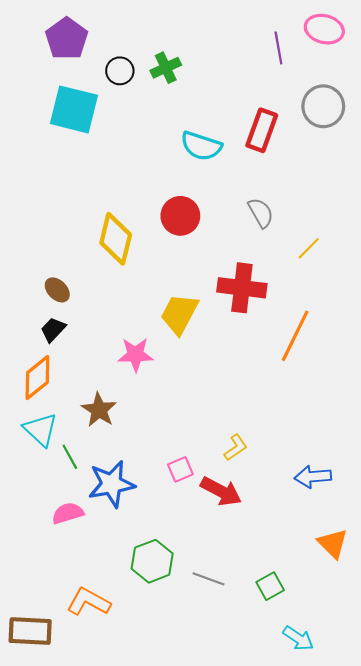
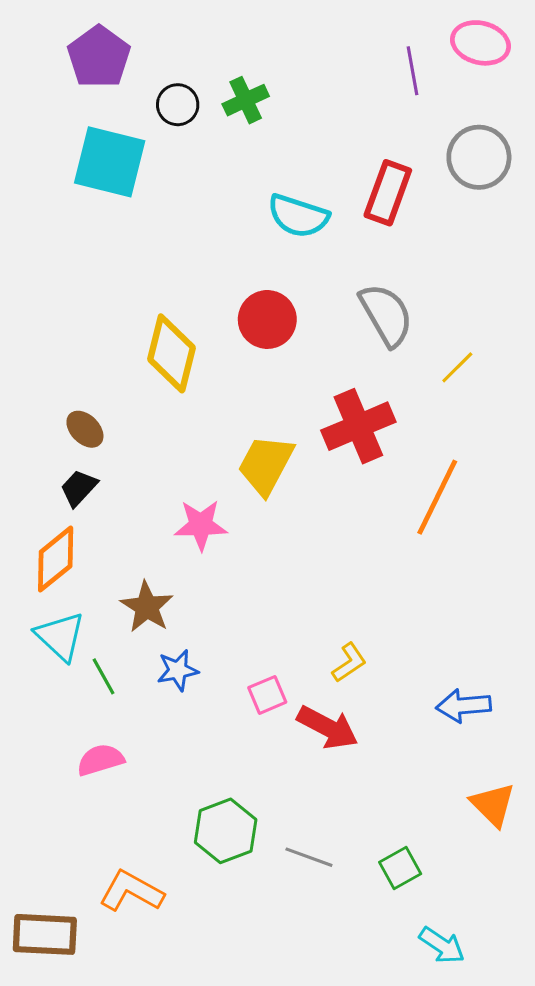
gray semicircle: (261, 213) -> (386, 315), size x1.4
red cross: (242, 288) -> (358, 426), turned -30
blue star: (111, 484) -> (178, 670), moved, size x0.6

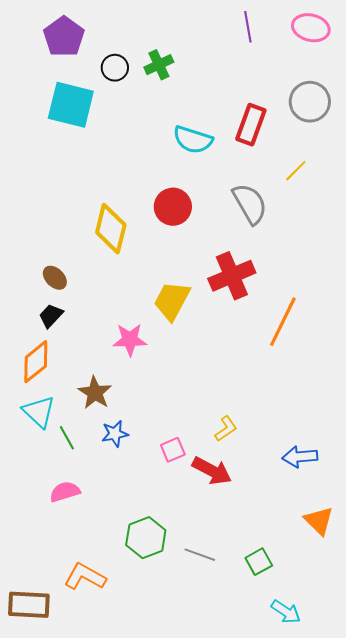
purple line: (413, 71) -> (248, 27), moved
yellow line: (457, 367) -> (296, 171), moved

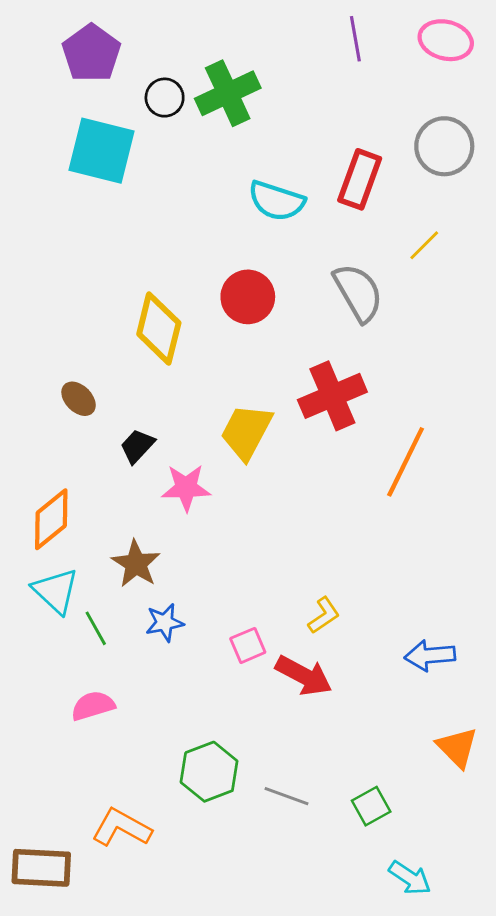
green cross: (159, 65) -> (228, 93), size x1.5
black trapezoid: (51, 316) -> (137, 446), moved

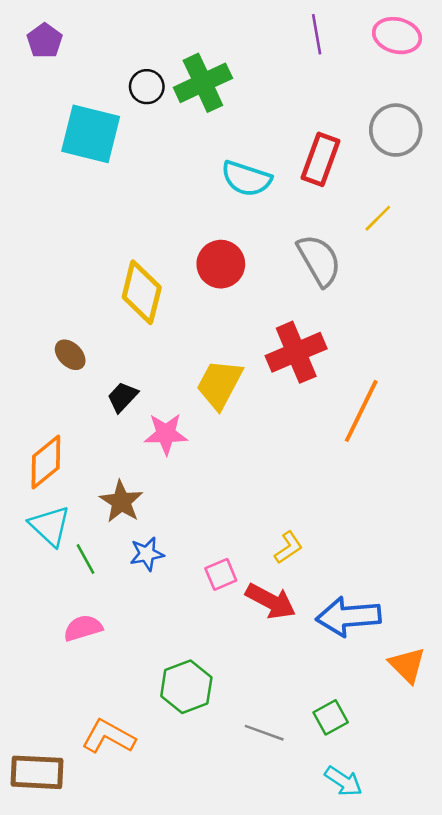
purple pentagon: (91, 53) -> (45, 41), moved, size x0.7
blue arrow: (430, 656) -> (348, 617), moved, size x1.4
gray line: (287, 796) -> (264, 733), moved
cyan arrow: (410, 878) -> (343, 781), moved

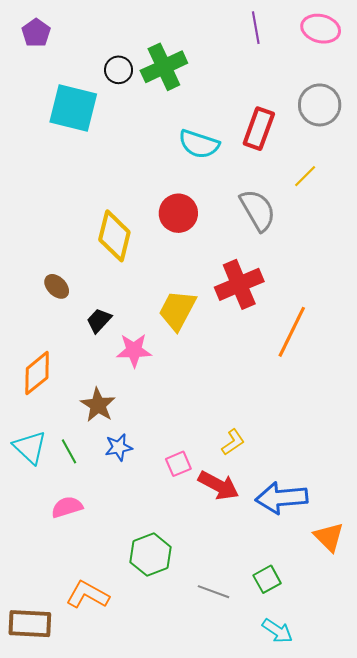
cyan triangle: (50, 526) -> (30, 447), moved

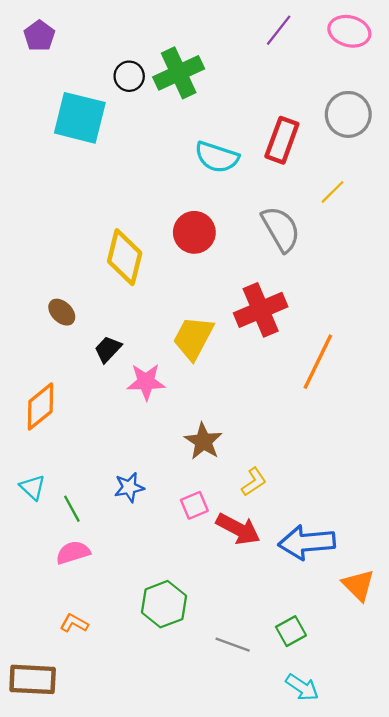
purple line: (256, 28) -> (279, 30), turned 48
brown star: (98, 405) -> (203, 441), moved
cyan triangle: (30, 447) -> (33, 487), size x0.7
green line: (69, 451) -> (72, 509), moved
orange L-shape: (88, 595) -> (74, 623), moved, size x0.6

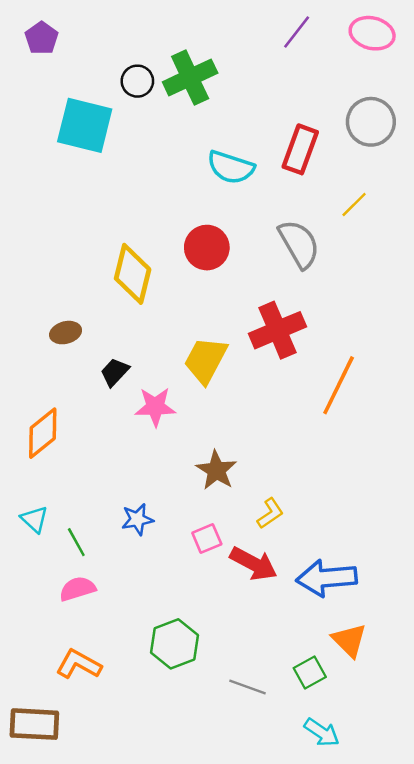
brown ellipse: (62, 312) -> (66, 333), turned -60
orange triangle: (358, 585) -> (349, 640), moved
orange L-shape: (74, 623) -> (79, 664), size x1.5

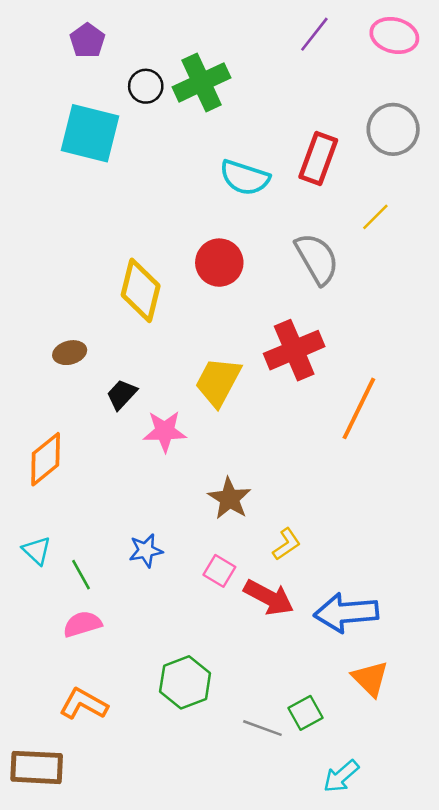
purple pentagon: (42, 38) -> (87, 41), moved
pink square: (207, 539) -> (219, 571), turned -36
green square: (310, 673) -> (306, 713), moved
cyan arrow: (322, 732) -> (341, 776), turned 105

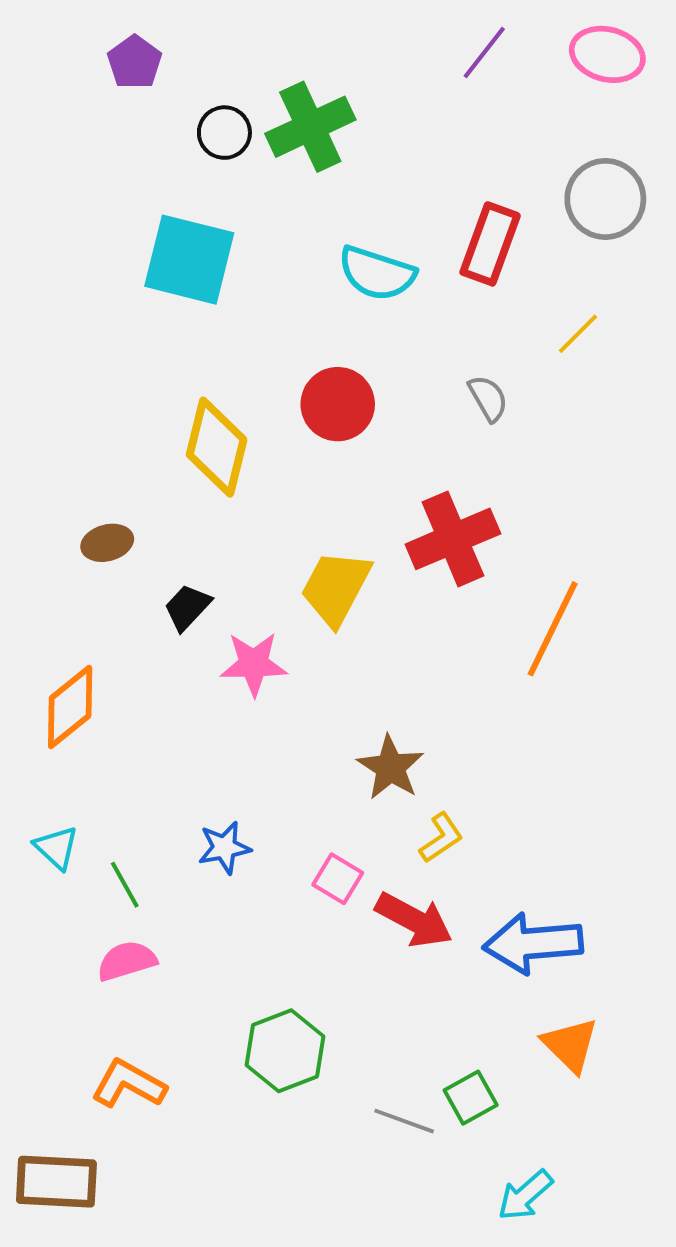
cyan square: (90, 133) -> (189, 260), moved
gray semicircle: (317, 259) -> (488, 398), size x0.6
brown star: (229, 498) -> (390, 767), moved

